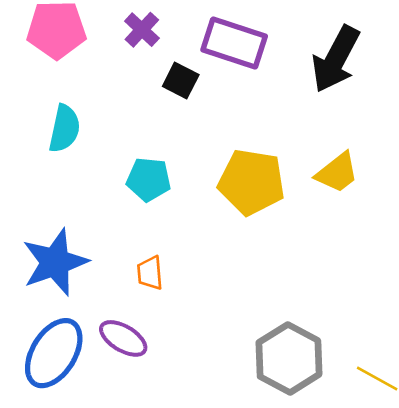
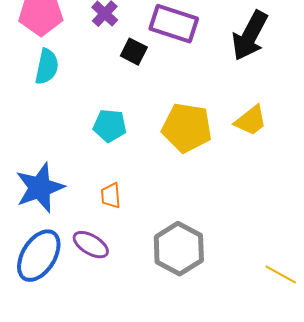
cyan semicircle: (64, 129) -> (47, 67), moved
gray hexagon: (289, 358) -> (179, 249), moved

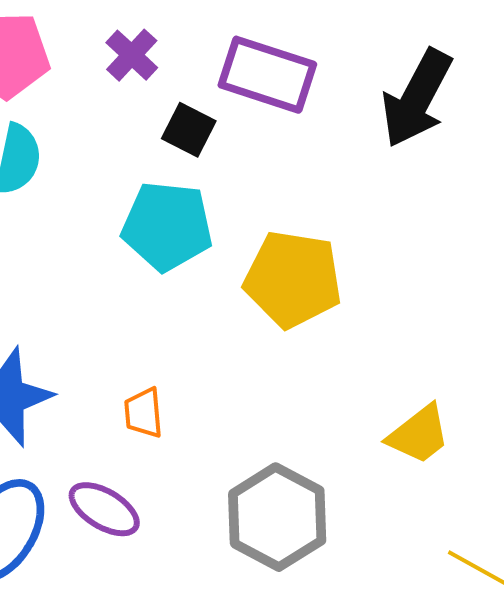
yellow trapezoid: (251, 121) -> (419, 434), moved
cyan pentagon: (110, 126) -> (167, 226), moved, size x1.4

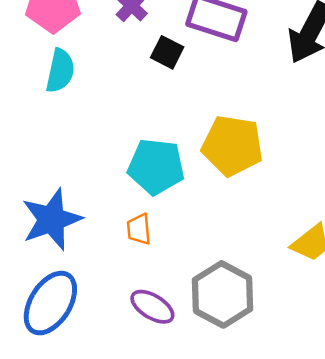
cyan pentagon: (167, 226) -> (156, 167), moved
purple ellipse: (104, 509) -> (152, 307), moved

